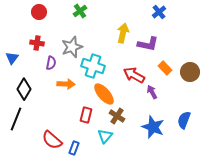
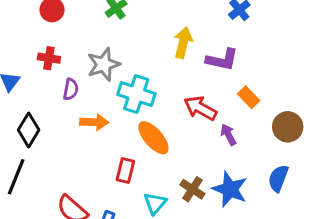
brown circle: (190, 72) -> (288, 127), moved
brown cross: (117, 116) -> (192, 189), moved

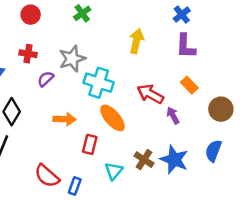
purple L-shape: (222, 60) -> (186, 46), moved, turned 80
purple semicircle: (71, 89) -> (46, 79), turned -144
orange arrow: (94, 122) -> (65, 119), moved

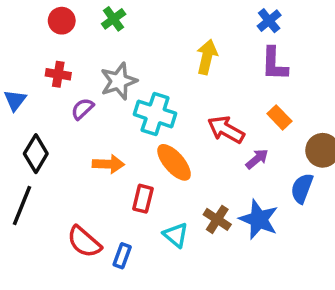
green cross: (82, 13) -> (114, 19), moved
purple arrow: (173, 115) -> (257, 159), turned 78
blue semicircle: (213, 151) -> (302, 188), moved
cyan triangle: (114, 171) -> (176, 235), turned -30

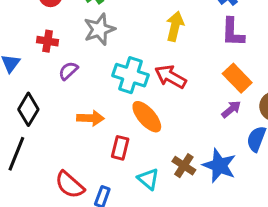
gray star: (119, 81) -> (99, 29), moved
orange rectangle: (279, 117) -> (237, 78), size x1.4
red arrow: (226, 130) -> (170, 77), moved
purple arrow: (257, 159) -> (231, 109), moved

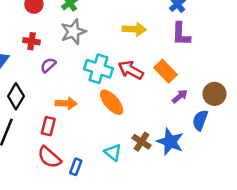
yellow arrow: (175, 26) -> (134, 29), turned 80
orange rectangle: (237, 78) -> (165, 71), moved
red rectangle: (120, 148) -> (48, 126), moved

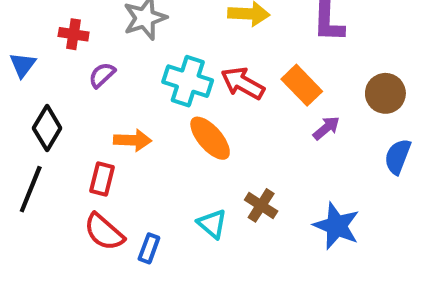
brown circle: (214, 94) -> (385, 93), moved
blue semicircle: (200, 120) -> (398, 157), moved
blue star: (170, 142) -> (336, 226), moved

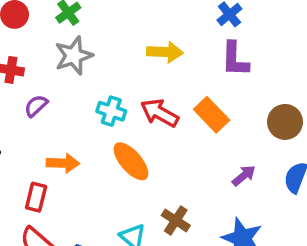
cyan cross: (188, 81) -> (111, 111), size x0.7
purple arrow: (326, 128) -> (244, 176), moved

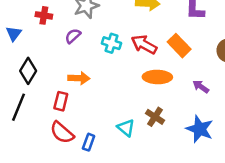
purple semicircle: (36, 106) -> (73, 36), moved
orange ellipse: (131, 161) -> (157, 77), moved, turned -48
purple arrow: (244, 176) -> (201, 87), turned -105

